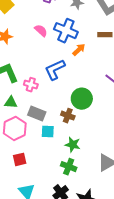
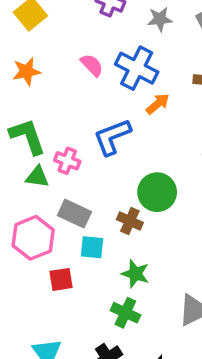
green triangle: (11, 102) -> (37, 177), moved
red square: (20, 159) -> (61, 279), moved

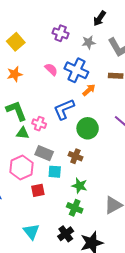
green circle: (157, 192) -> (88, 128), moved

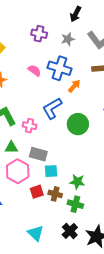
green triangle: (23, 133) -> (11, 148), moved
brown cross: (75, 156) -> (55, 194), moved

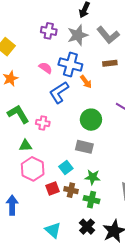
gray star: (68, 39) -> (78, 35), size x1.5
orange arrow: (74, 86) -> (86, 82), turned 104
blue L-shape: (52, 108) -> (59, 92), moved
gray rectangle: (38, 154) -> (84, 147), moved
cyan square: (51, 171) -> (66, 168), turned -32

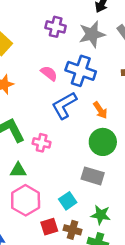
orange arrow: (86, 82) -> (100, 110), moved

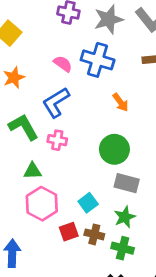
blue L-shape: (64, 105) -> (56, 102), moved
green circle: (103, 142) -> (114, 149), moved
gray rectangle: (93, 176) -> (127, 183), moved
green star: (101, 215) -> (125, 217), turned -30

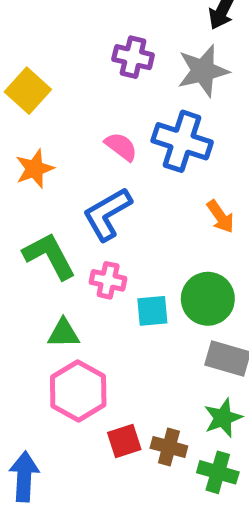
cyan square: (88, 203) -> (152, 311), moved, turned 30

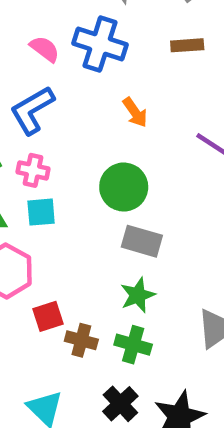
cyan square: (152, 311) -> (41, 212), moved
brown cross: (169, 447) -> (81, 340), moved

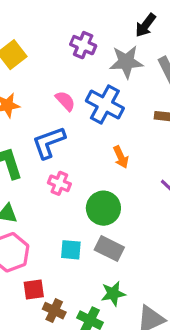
pink cross: (33, 170) -> (59, 183), moved
cyan square: (41, 212) -> (71, 250), moved
green star: (138, 295) -> (113, 294), moved

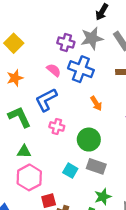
purple cross: (83, 45) -> (66, 42), moved
cyan square: (71, 250) -> (70, 171), turned 32

